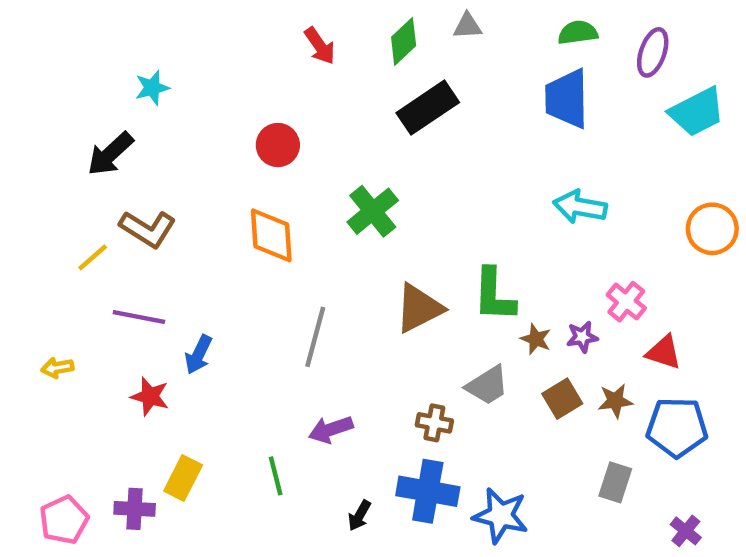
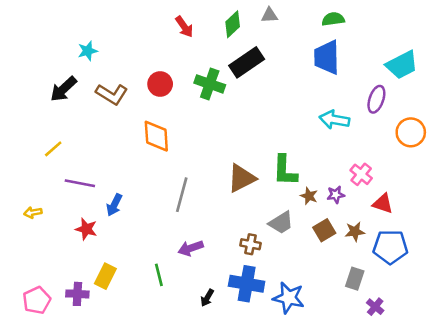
purple ellipse: (653, 52) -> (376, 99), moved
green cross: (373, 211) -> (210, 84), moved, turned -32
brown L-shape: (148, 229) -> (112, 94), moved
purple cross: (686, 531) -> (375, 307), moved

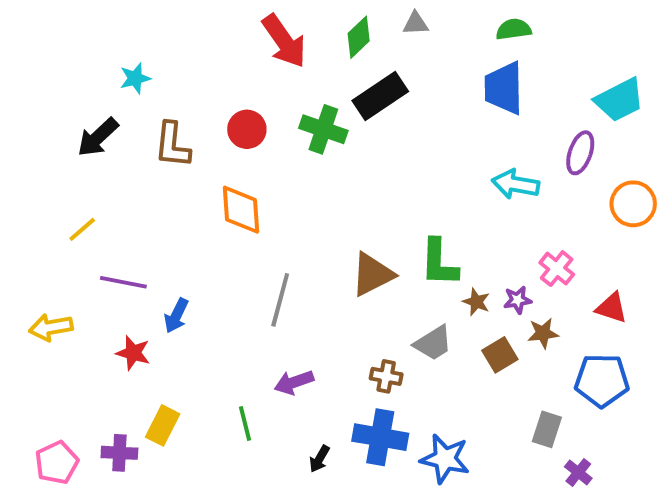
red arrow: (184, 27) -> (284, 41), size x1.6
brown L-shape: (112, 94) -> (172, 145), turned 64
red triangle: (383, 204) -> (612, 308), moved
yellow arrow: (33, 212) -> (51, 327), size x1.5
brown star: (355, 232) -> (543, 333), moved

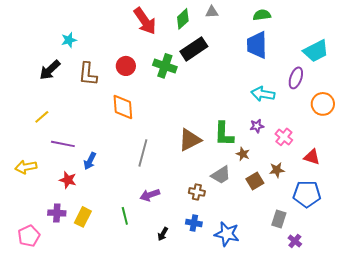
purple star: (517, 300) -> (257, 126), moved
blue cross: (380, 437) -> (194, 223), size x0.6
purple cross: (119, 453) -> (57, 213), moved

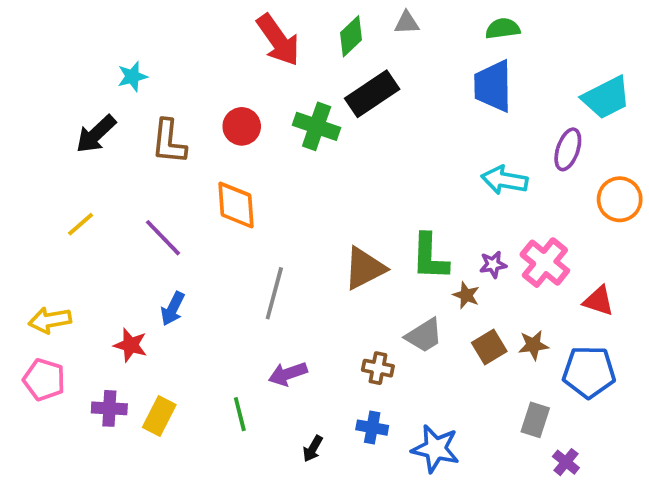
purple star: (257, 126) -> (493, 265), moved
pink cross: (284, 137) -> (545, 263), size x1.4
purple line: (63, 144) -> (163, 238), moved, turned 35
brown star: (277, 170) -> (533, 345), moved
pink pentagon: (29, 236) -> (44, 380), moved, turned -30

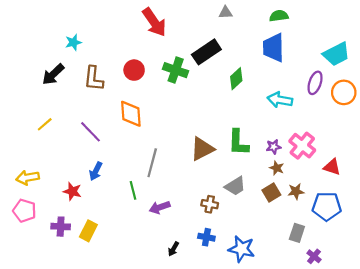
green diamond: (351, 36) -> (236, 79), moved
orange circle: (620, 199) -> (344, 92), moved
brown star: (466, 295) -> (277, 168), moved
green line: (240, 414) -> (133, 190), moved

